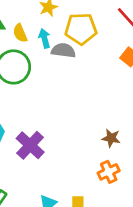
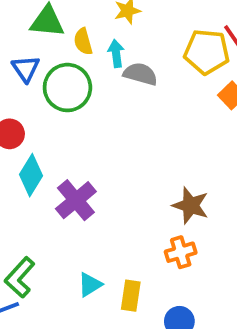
yellow pentagon: (81, 29) -> (207, 52), moved
brown star: (111, 138) -> (191, 205), size x1.4

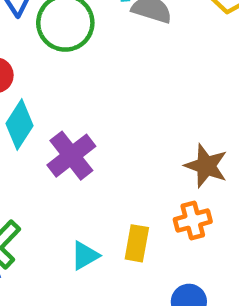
yellow rectangle: (131, 296) -> (137, 243), moved

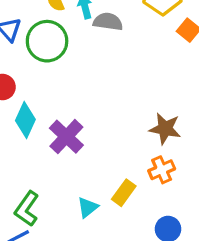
yellow rectangle: (137, 243) -> (124, 193), turned 35

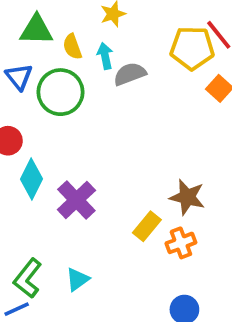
gray semicircle: (108, 22) -> (130, 74), turned -32
yellow rectangle: (124, 193) -> (147, 226), moved
cyan triangle: (88, 207) -> (77, 279), moved

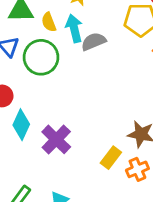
cyan arrow: (105, 56) -> (74, 28), size x1.4

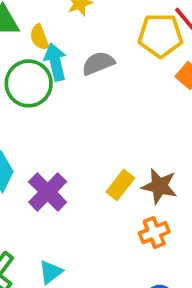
cyan arrow: (74, 28) -> (55, 62), moved
yellow rectangle: (111, 158) -> (120, 185), moved

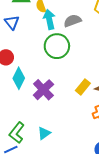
green circle: (29, 83) -> (57, 46), moved

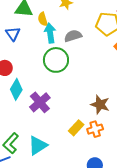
yellow rectangle: (83, 87) -> (76, 128), moved
cyan triangle: (44, 133) -> (38, 145), size x1.5

